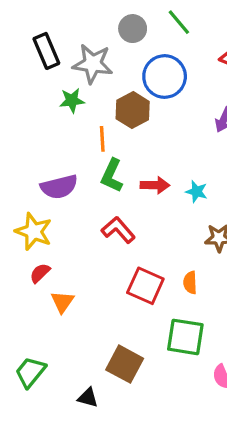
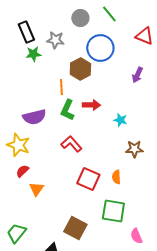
gray star: (93, 64) -> (55, 40), size x0.7
green star: (72, 100) -> (33, 54), moved
red arrow: (155, 185) -> (91, 105), moved

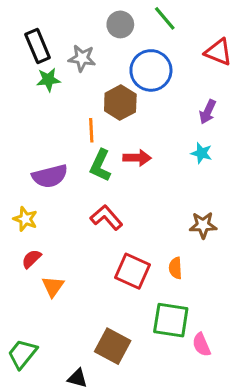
cyan star: (120, 120) -> (201, 153), moved
yellow star: (18, 145) -> (25, 219), size x0.7
pink semicircle: (136, 236) -> (201, 345), moved

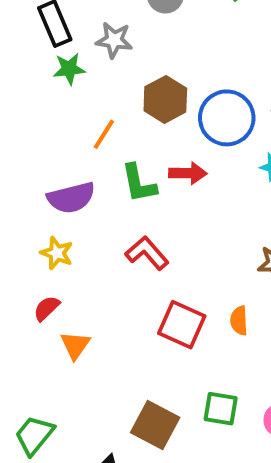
blue circle: (151, 70) -> (227, 118), moved
orange line: (91, 130) -> (104, 134), moved, turned 35
green L-shape: (100, 165) -> (139, 183), turned -36
yellow star: (25, 219) -> (57, 253), moved
green square: (171, 320) -> (221, 409), moved, size x0.7

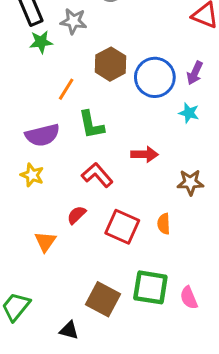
red arrow: (188, 173) -> (144, 154), moved
red semicircle: (47, 308) -> (76, 215), moved
green square: (221, 409) -> (150, 287), size x1.4

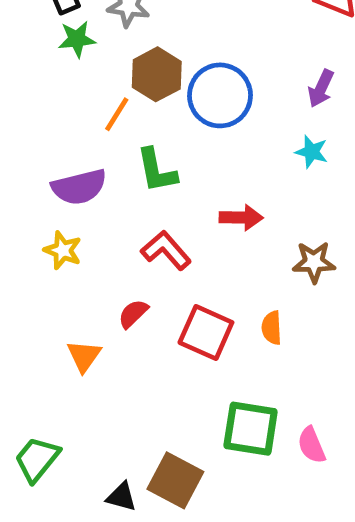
brown hexagon: (110, 64) -> (157, 74), moved
blue circle: (155, 77) -> (220, 95), moved
brown square: (103, 299) -> (175, 480), moved

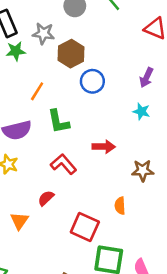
brown hexagon: (157, 74) -> (71, 54), moved
blue circle: (220, 95) -> (92, 81), size x0.7
red square: (206, 332) -> (85, 227), moved

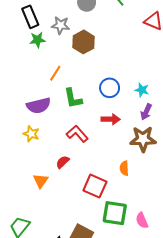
purple arrow: (146, 78) -> (146, 112), moved
blue circle: (92, 81) -> (110, 88), moved
brown star: (143, 171) -> (143, 139), size x1.4

